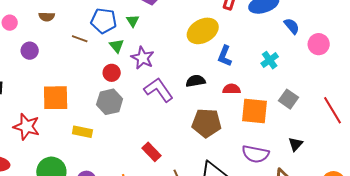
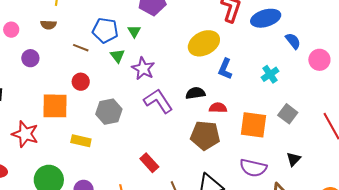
red circle: (112, 73) -> (81, 82), moved
red semicircle: (232, 89) -> (218, 108), moved

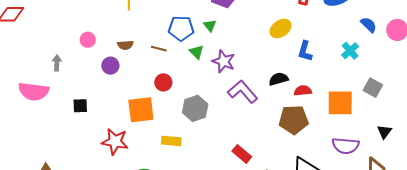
brown semicircle: (48, 25) -> (125, 45), moved
blue semicircle: (293, 41) -> (369, 25), moved
yellow ellipse: (204, 43) -> (281, 29), size x0.7

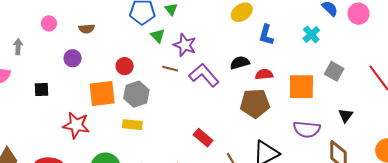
brown line: (159, 49) -> (170, 69), moved
purple circle: (110, 66) -> (73, 58), moved
gray hexagon: (195, 108) -> (136, 94), moved

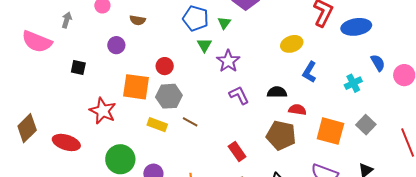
brown line: (170, 69) -> (190, 122), moved
purple L-shape: (204, 75) -> (239, 95), size x0.7
red rectangle: (203, 138) -> (237, 152), moved

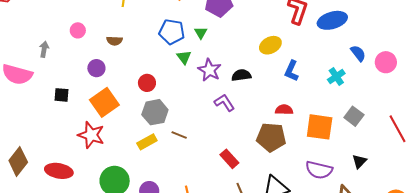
orange square: (136, 87) -> (104, 102), moved, turned -36
black semicircle: (277, 92) -> (241, 75), moved
yellow rectangle: (157, 125) -> (147, 142), turned -42

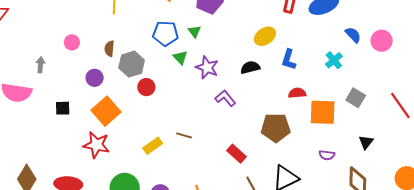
brown semicircle: (114, 41) -> (109, 49), turned 98
black semicircle: (241, 75) -> (250, 67), moved
red semicircle: (284, 110) -> (297, 93), moved
gray hexagon: (155, 112) -> (132, 64), moved
purple semicircle: (319, 170) -> (327, 155), size x0.6

